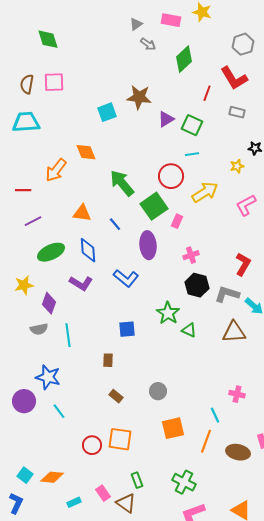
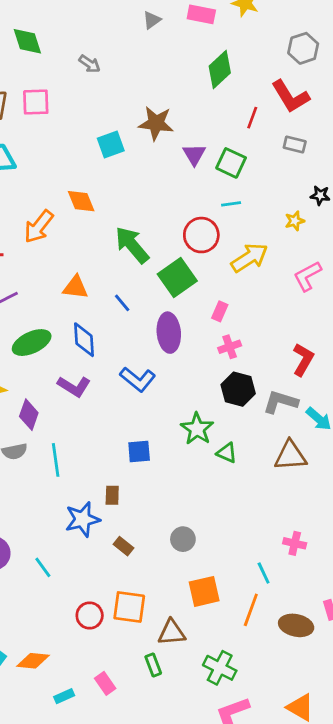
gray arrow: (148, 44) -> (90, 64), moved
purple triangle: (166, 119) -> (194, 154), turned -30
pink rectangle: (177, 221) -> (220, 311), moved
blue star: (48, 377) -> (83, 519), moved, turned -30
brown triangle: (126, 503) -> (172, 632), moved, turned -40

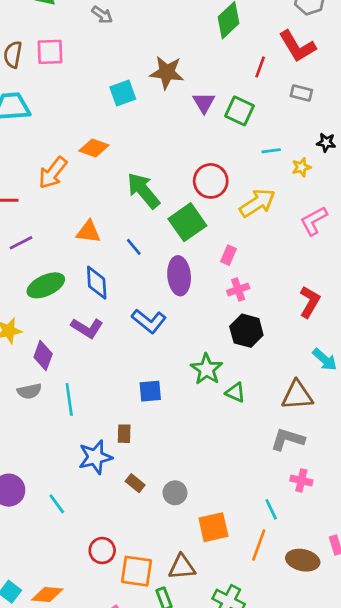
orange diamond: (81, 201) -> (94, 148), turned -48
cyan line: (231, 204) -> (271, 151), moved
gray L-shape: (281, 402) -> (288, 439), moved
gray circle: (183, 539) -> (175, 493), moved
orange square: (129, 607) -> (136, 571), moved

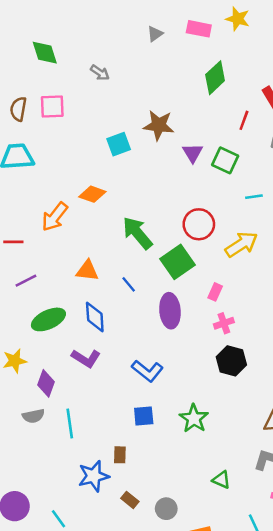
blue L-shape: (149, 321) -> (147, 371), moved
green star: (207, 369) -> (194, 418), moved
green triangle: (235, 393) -> (221, 480), moved

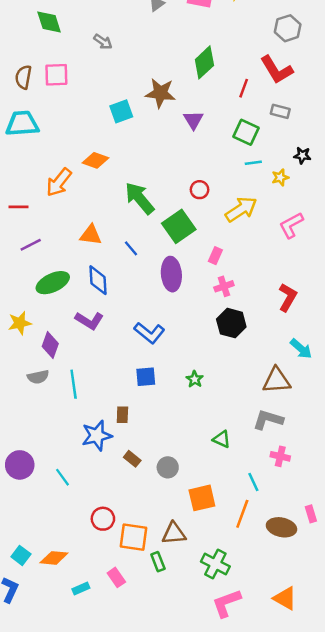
green diamond: (215, 78) -> (204, 62), moved
green square: (225, 160) -> (246, 132), moved
red circle: (199, 224) -> (200, 190), size x0.6
green star: (194, 418) -> (195, 379), size x0.6

